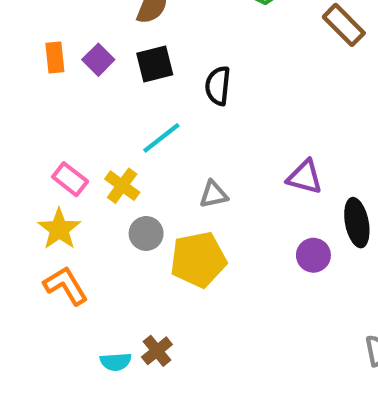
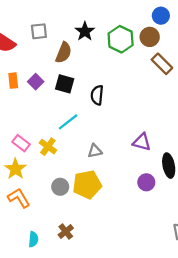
black square: (155, 64) -> (65, 84), turned 30
gray circle: (146, 233) -> (60, 187), moved
cyan semicircle: (116, 362) -> (33, 239), moved, turned -80

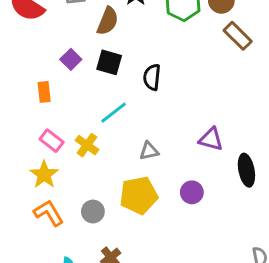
orange rectangle: (13, 81) -> (44, 92), moved
purple circle: (146, 182) -> (192, 192), moved
gray circle: (60, 187) -> (93, 212), moved

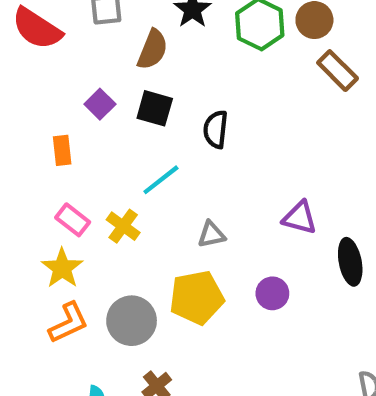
gray circle: (93, 212) -> (132, 321), size x1.5
orange L-shape: (49, 213) -> (68, 323), turned 96

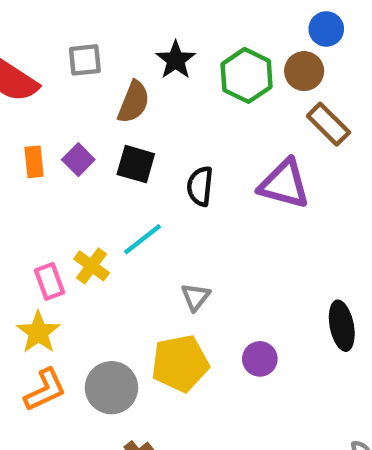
orange rectangle: (62, 150) -> (34, 162), moved
purple triangle: (300, 218) -> (284, 184), moved, size x1.4
pink rectangle: (73, 220) -> (49, 281), turned 32
yellow cross: (123, 226) -> (92, 266), moved
gray triangle: (211, 234) -> (196, 297), turned -40

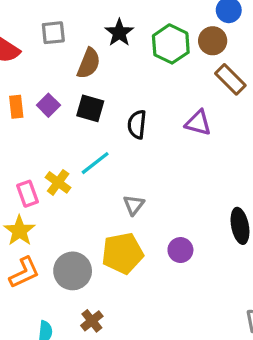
purple triangle: (284, 184) -> (198, 123), size x0.7

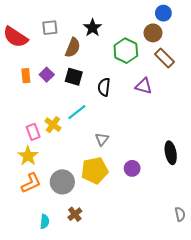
green hexagon: (171, 44) -> (126, 51), moved

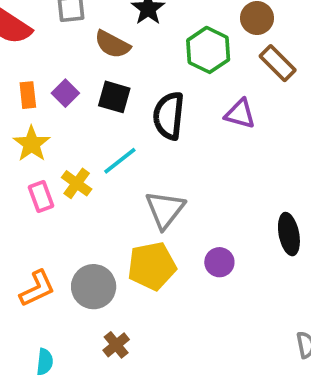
brown semicircle: (73, 48) -> (112, 44), turned 96
black semicircle: (104, 87) -> (169, 116), size x1.4
gray triangle: (102, 139) -> (165, 210), size x1.6
yellow star: (28, 156) -> (32, 144), moved
cyan semicircle: (45, 222) -> (45, 362), moved

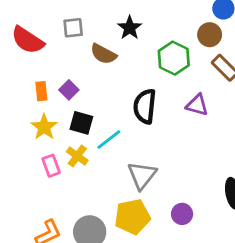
black square: (114, 97) -> (81, 123), moved

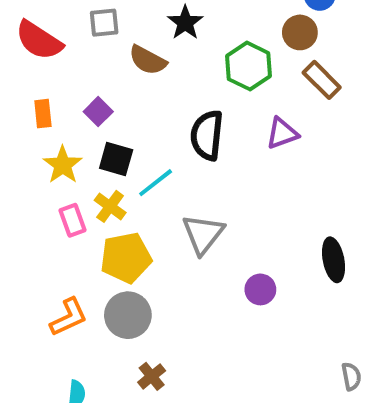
orange rectangle: (41, 91) -> (43, 114), moved
purple triangle: (197, 105) -> (282, 133), turned -35
yellow pentagon: (132, 217) -> (126, 258), moved

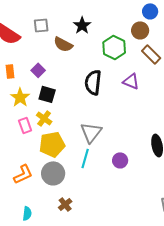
purple triangle: (282, 133) -> (131, 81), turned 42
cyan line: (156, 183) -> (85, 158), moved, turned -36

